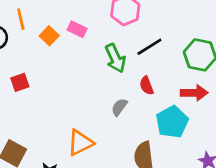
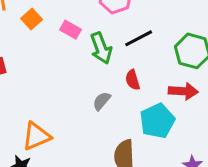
pink rectangle: (77, 29) -> (70, 30), moved
orange triangle: (80, 143) -> (36, 136), moved

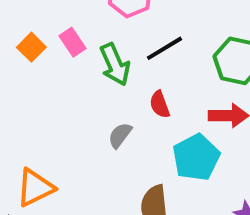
orange square: (32, 19) -> (31, 47), moved
pink rectangle: (70, 30) -> (72, 42), turned 30

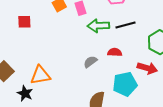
green arrow: (115, 64) -> (98, 26), turned 95
red semicircle: (160, 104) -> (115, 52), turned 96

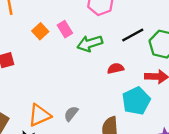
black line: (125, 25) -> (133, 35), moved
gray semicircle: (90, 62) -> (71, 114), moved

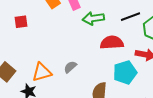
red semicircle: (116, 68) -> (112, 43), size x1.6
gray semicircle: (71, 114) -> (70, 67), moved

